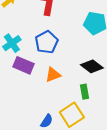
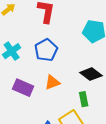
purple rectangle: (23, 65) -> (23, 88), moved

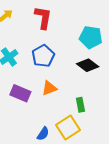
black diamond: (91, 74) -> (88, 65), moved

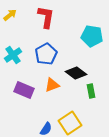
black diamond: (88, 65) -> (76, 73), moved
green rectangle: (80, 105) -> (91, 91), moved

